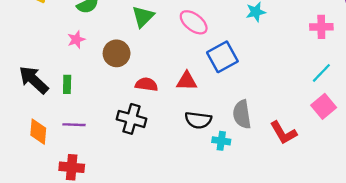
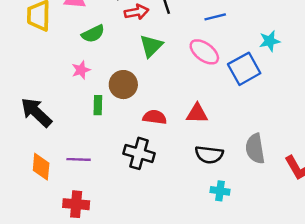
blue square: (222, 57) -> (244, 69), moved
green rectangle: (67, 84) -> (98, 105), moved
cyan cross: (221, 141) -> (220, 191), moved

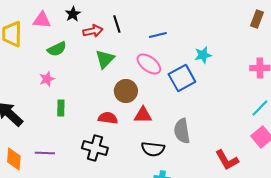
brown circle: (123, 85) -> (126, 91), moved
gray semicircle: (255, 149) -> (182, 131), moved

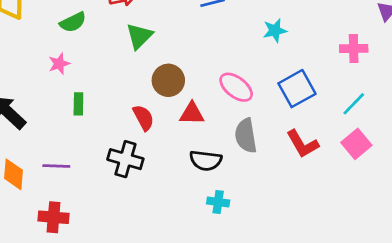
pink ellipse: (149, 64) -> (236, 87), moved
blue square: (182, 78) -> (297, 89), moved
red semicircle: (108, 118) -> (143, 118), turned 54
red L-shape: (227, 160) -> (302, 144), moved

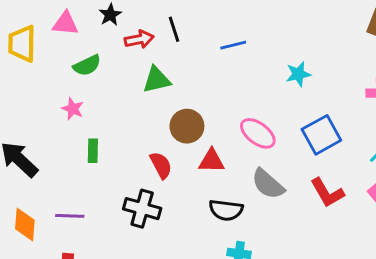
green triangle: (139, 36) -> (157, 80), turned 32
pink star: (59, 64) -> (73, 109), turned -30
gray semicircle: (246, 136) -> (268, 184), turned -40

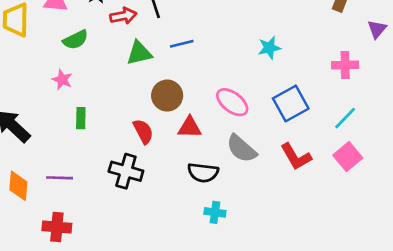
blue line: (233, 45) -> (182, 44), moved

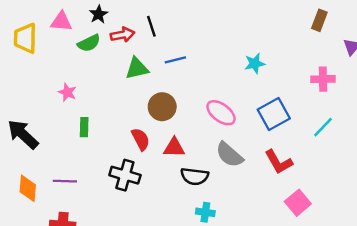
green semicircle: (75, 40) -> (89, 43), moved
red triangle: (190, 127) -> (174, 148), moved
pink square: (348, 157) -> (298, 203), moved

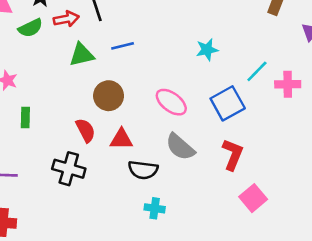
pink cross: (323, 79) -> (288, 84), moved
cyan line: (323, 127) -> (257, 71), moved
red L-shape: (279, 162) -> (233, 155), turned -128

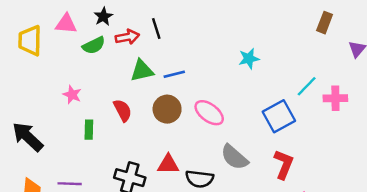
blue line: (123, 46) -> (174, 74), moved
cyan star: (207, 50) -> (249, 59), moved
pink ellipse: (171, 102) -> (209, 113), moved
red semicircle: (85, 130) -> (123, 110), moved
red triangle: (121, 139) -> (168, 164), moved

